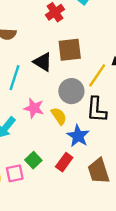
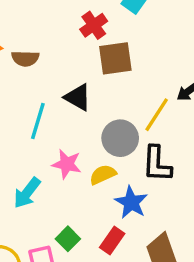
brown square: (70, 50) -> (115, 58), moved
yellow semicircle: (59, 116) -> (103, 175), turned -78

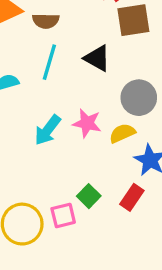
cyan line: (38, 121) -> (49, 62), moved
cyan arrow: (27, 193) -> (48, 130), moved

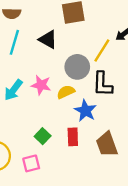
red rectangle: (132, 197) -> (73, 137), turned -36
pink square: (63, 215) -> (31, 163), moved

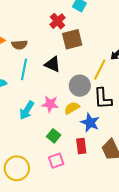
green square: (43, 136) -> (54, 136), moved
pink square: (31, 163) -> (56, 161), moved

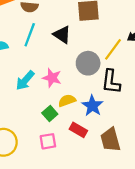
yellow semicircle: (72, 108) -> (67, 101), moved
red rectangle: (81, 146) -> (78, 130), turned -63

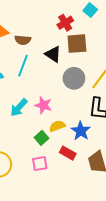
black triangle: (62, 35) -> (53, 54), moved
gray circle: (88, 63) -> (74, 78), moved

